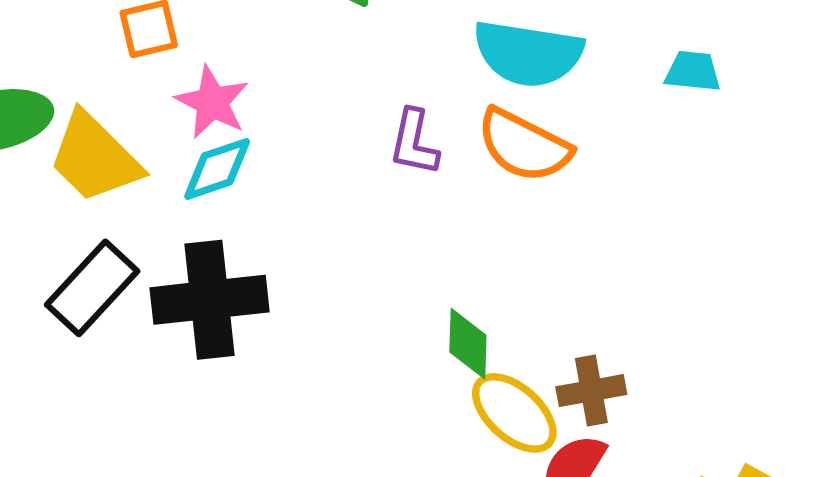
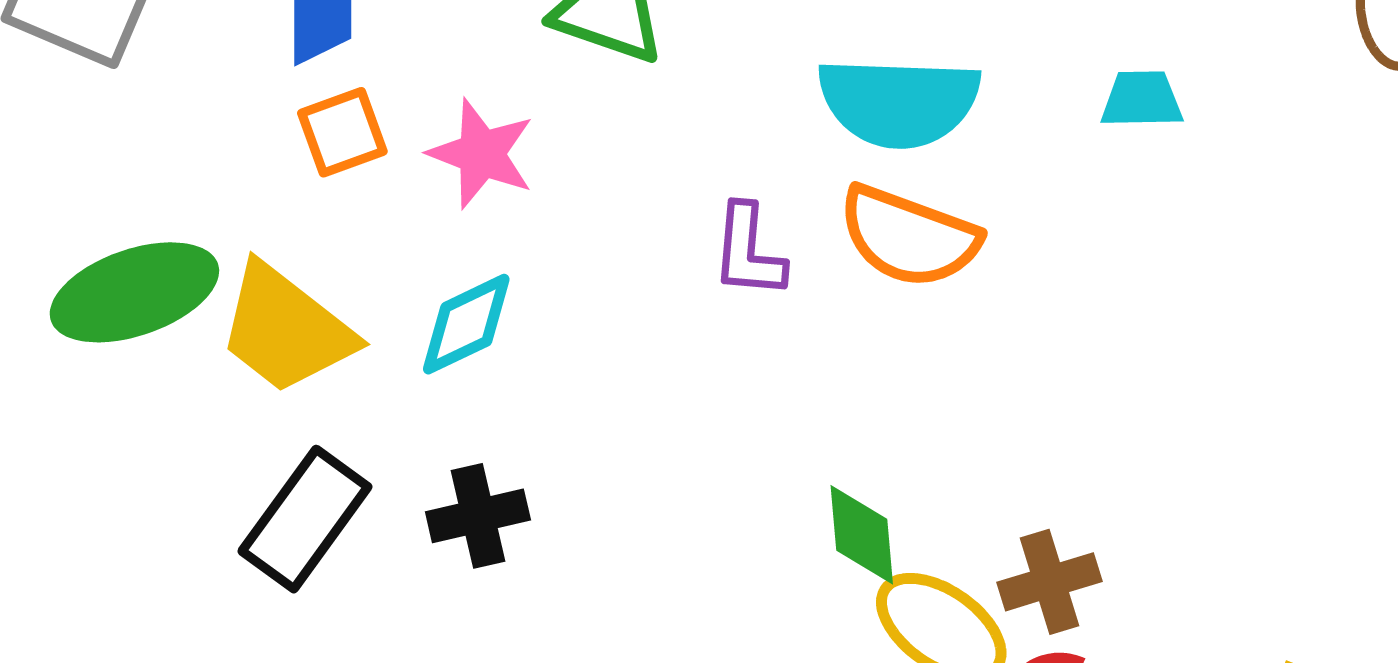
pink star: (212, 102) -> (481, 154), moved
black cross: (210, 300) -> (478, 516), size x0.6

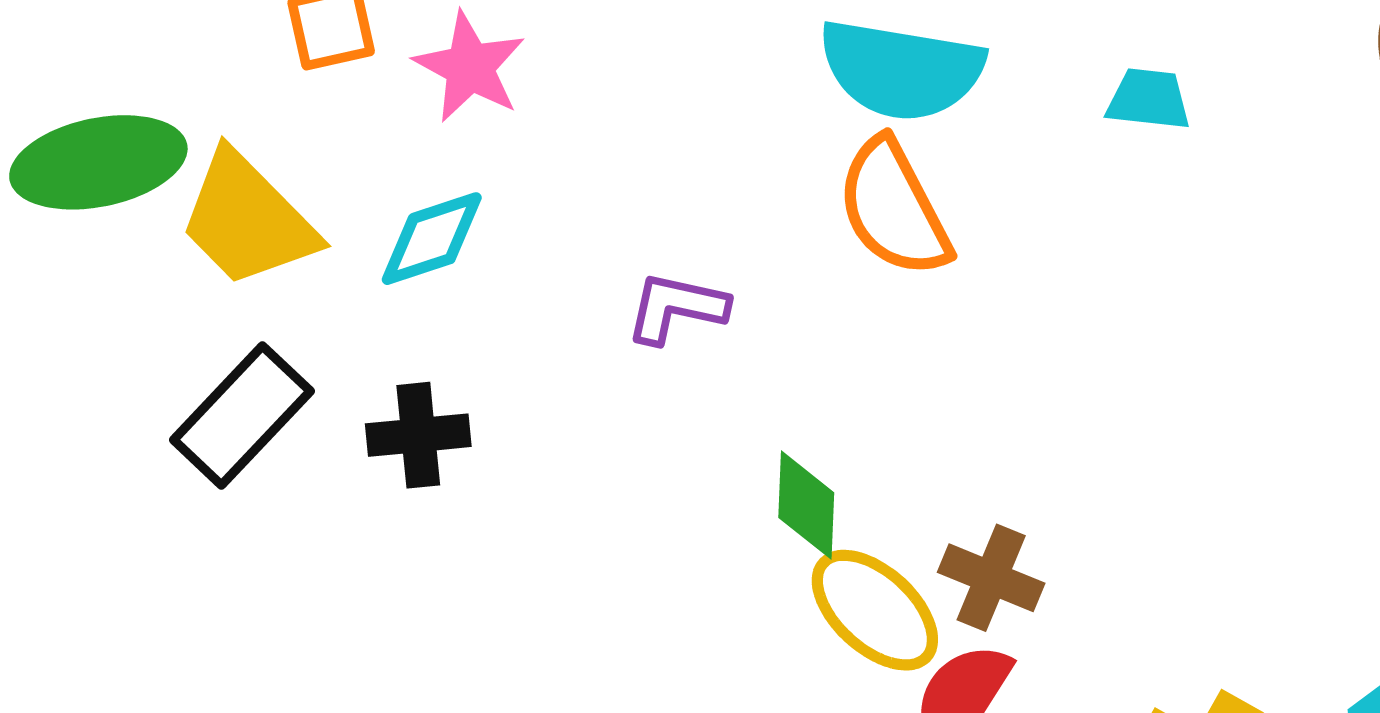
orange semicircle: (909, 237) -> (894, 208), turned 35
purple L-shape: (748, 251) -> (676, 308), moved, turned 90
brown cross: (1050, 582) -> (991, 578), turned 32

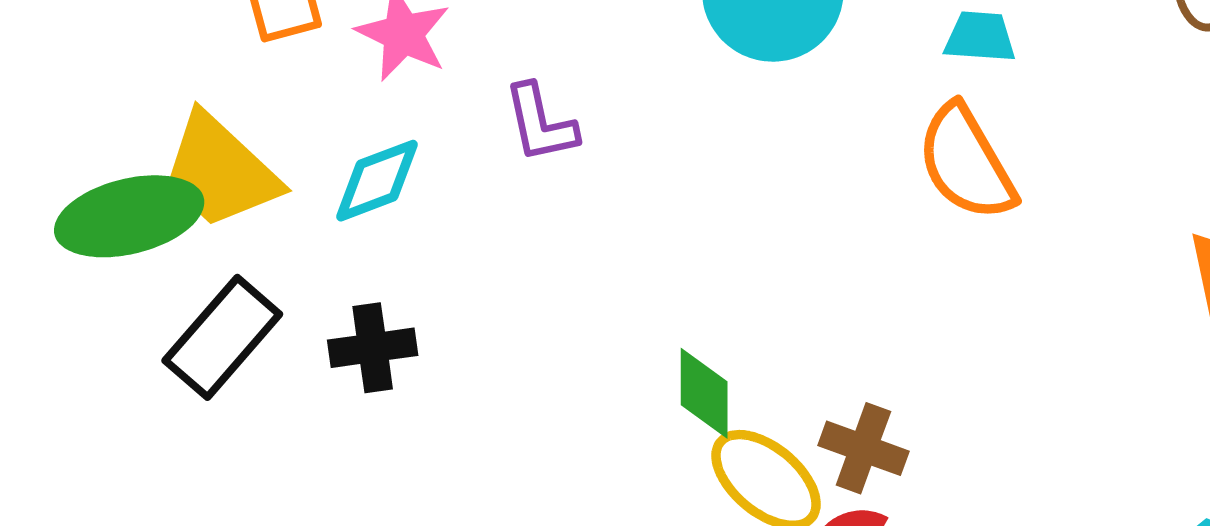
green ellipse: (98, 162) -> (129, 216), moved
orange semicircle: (894, 208) -> (966, 163), moved
purple L-shape: (676, 308) -> (540, 123), moved, turned -112

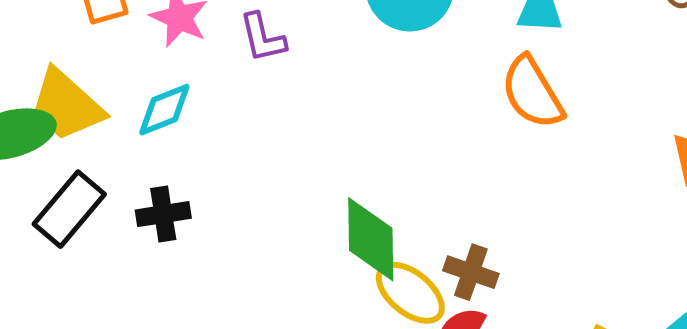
purple L-shape: (540, 123) -> (263, 38), moved
green diamond: (704, 393) -> (371, 239), size x1.5

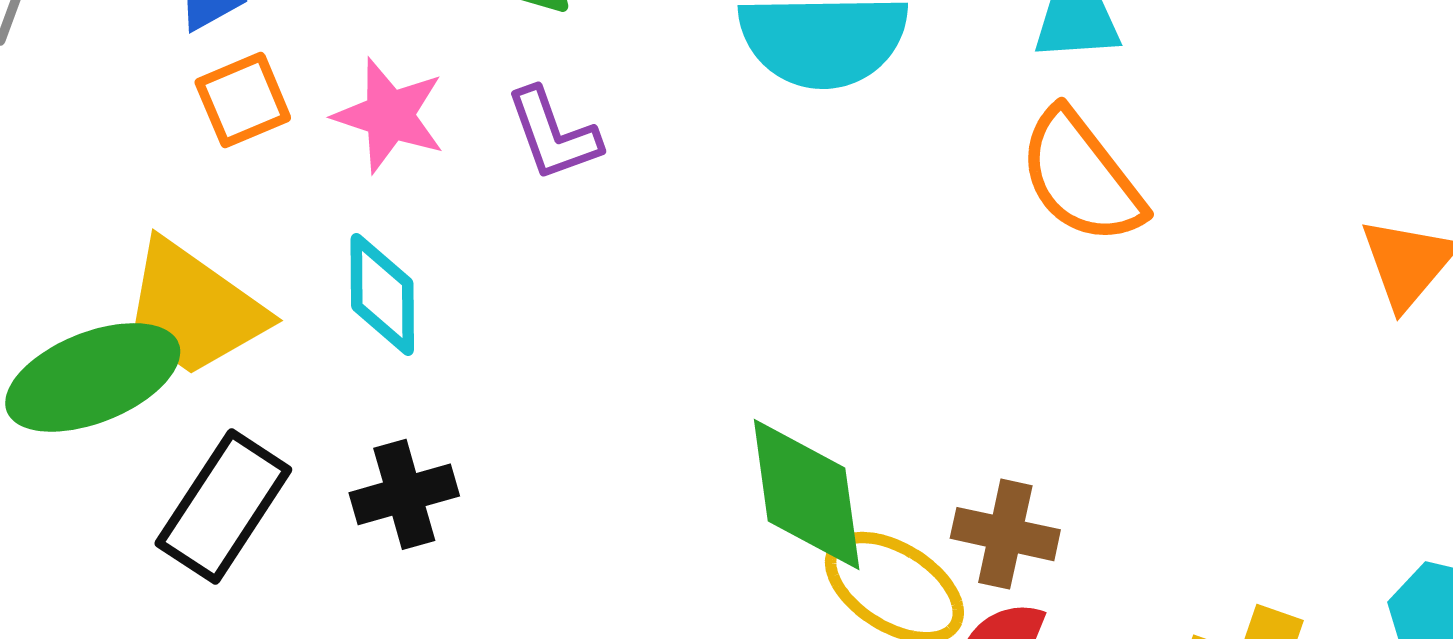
cyan diamond: (164, 110) -> (382, 294), turned -62

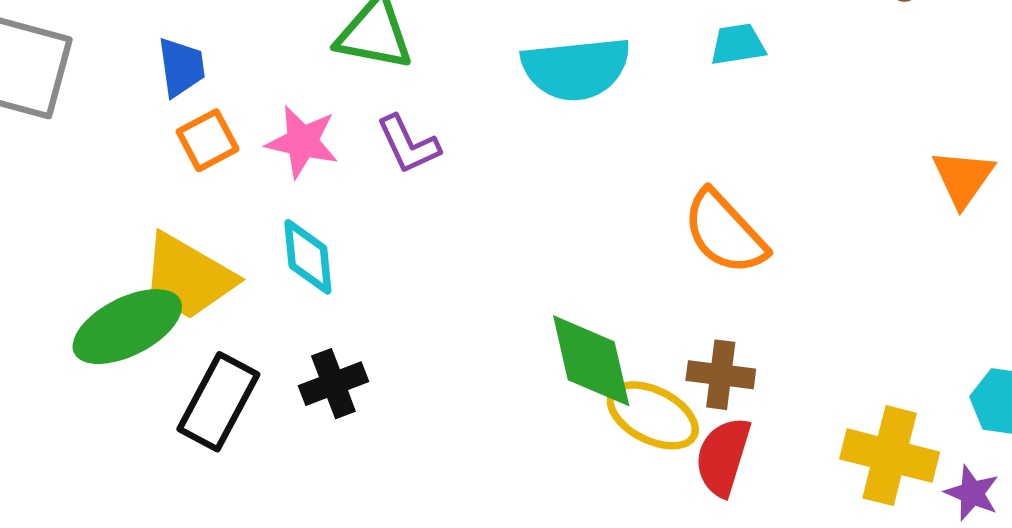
orange semicircle: (1081, 177) -> (725, 232), moved

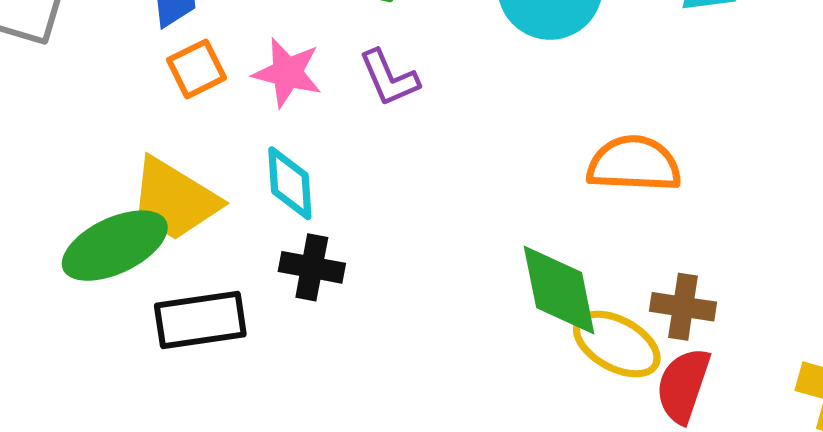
orange semicircle: (725, 232) -> (634, 164), moved, turned 134
black cross: (333, 384) -> (312, 267), moved, turned 30
black rectangle: (218, 402) -> (200, 320), turned 52

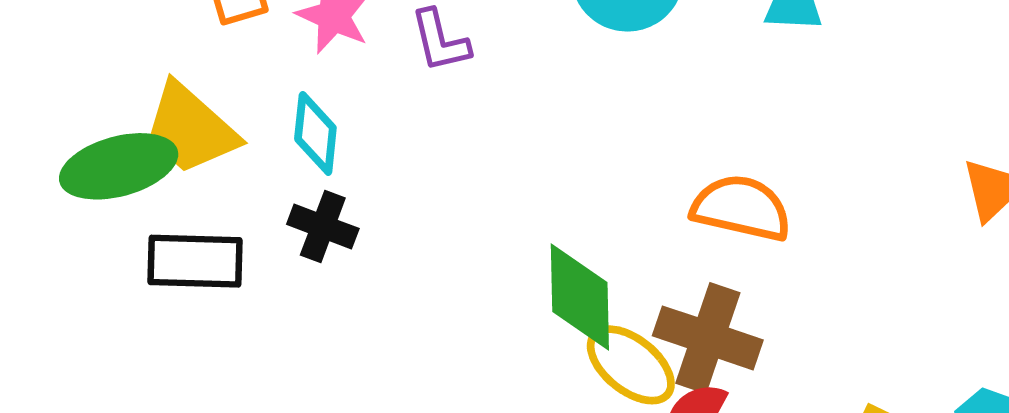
orange semicircle: (634, 164) -> (741, 208), moved
brown cross: (683, 307) -> (708, 338), size x1.5

